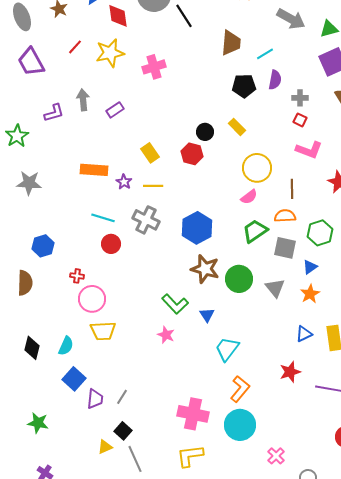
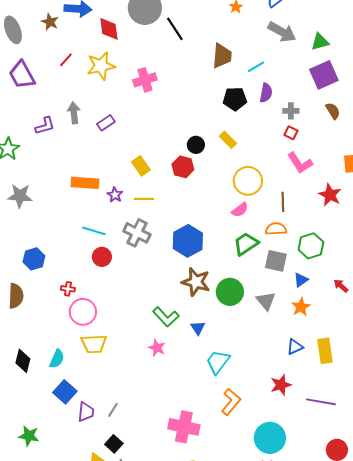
pink L-shape: (309, 150) -> (300, 163), turned 36
cyan circle: (240, 425) -> (270, 438), moved

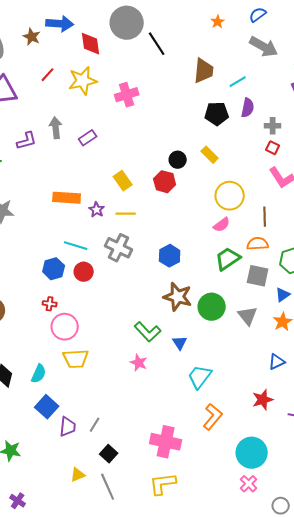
blue hexagon: (188, 241) -> (170, 256), size x0.7
blue hexagon: (34, 259) -> (54, 269), moved
black square: (114, 444) -> (109, 454), moved

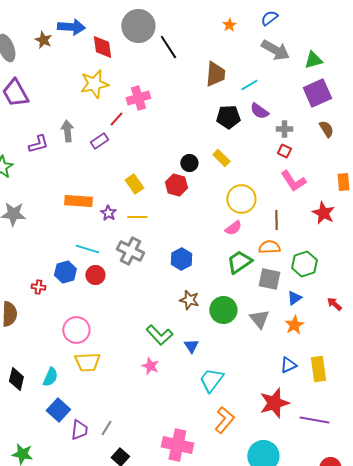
red line: (48, 75) -> (116, 119), moved
purple semicircle: (248, 108) -> (259, 111), turned 114
brown star: (178, 297) -> (189, 300), size x0.7
red cross: (50, 304) -> (38, 287), moved
red star: (263, 400) -> (274, 403), size x1.4

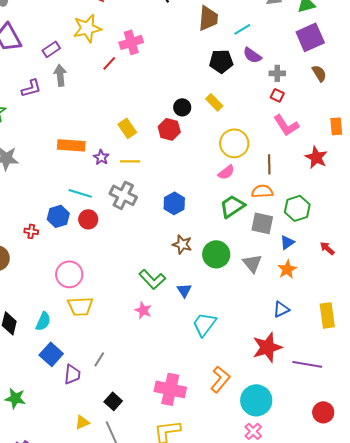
purple rectangle: (99, 141) -> (51, 49), moved
yellow rectangle: (318, 369) -> (327, 315), moved
orange L-shape: (224, 420) -> (220, 379), moved
gray line: (106, 428) -> (99, 359), moved

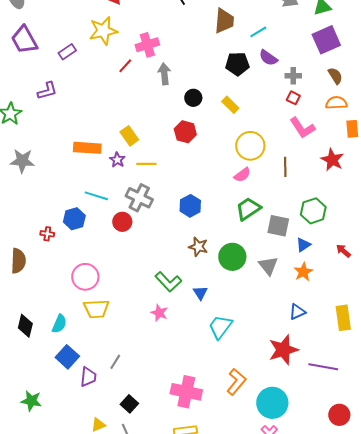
gray arrow: (60, 75) -> (164, 74), moved
black circle: (182, 107) -> (193, 98), moved
yellow rectangle: (127, 128) -> (129, 136), moved
orange semicircle: (262, 191) -> (336, 103), moved
red circle: (88, 219) -> (122, 222), moved

